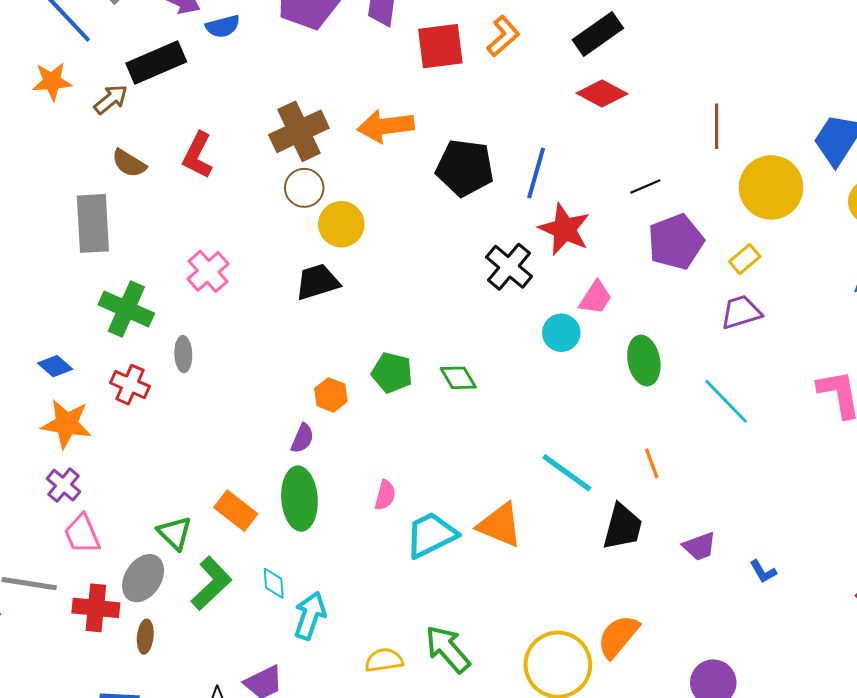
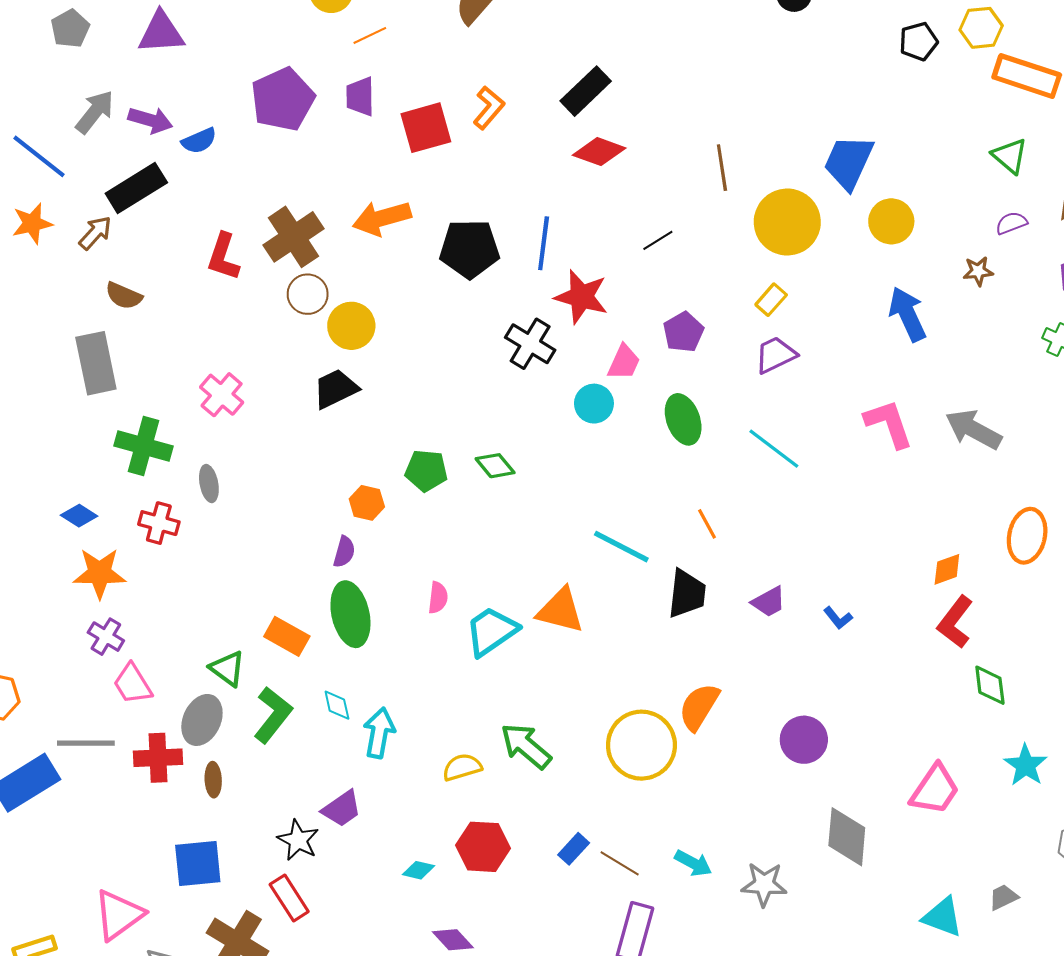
red L-shape: (198, 155) -> (223, 257), moved
purple pentagon: (676, 242) -> (683, 332), moved, size x0.7

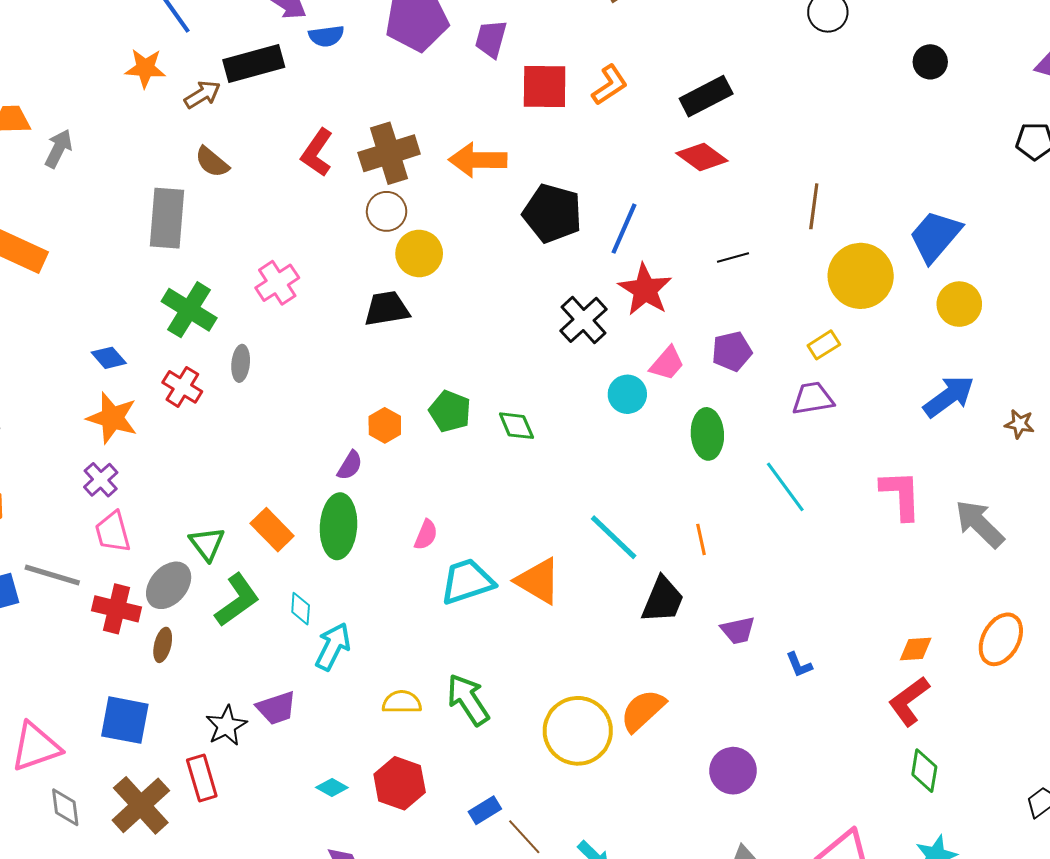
brown star: (978, 271) -> (1020, 424), moved
blue arrow: (907, 314) -> (949, 396), turned 62

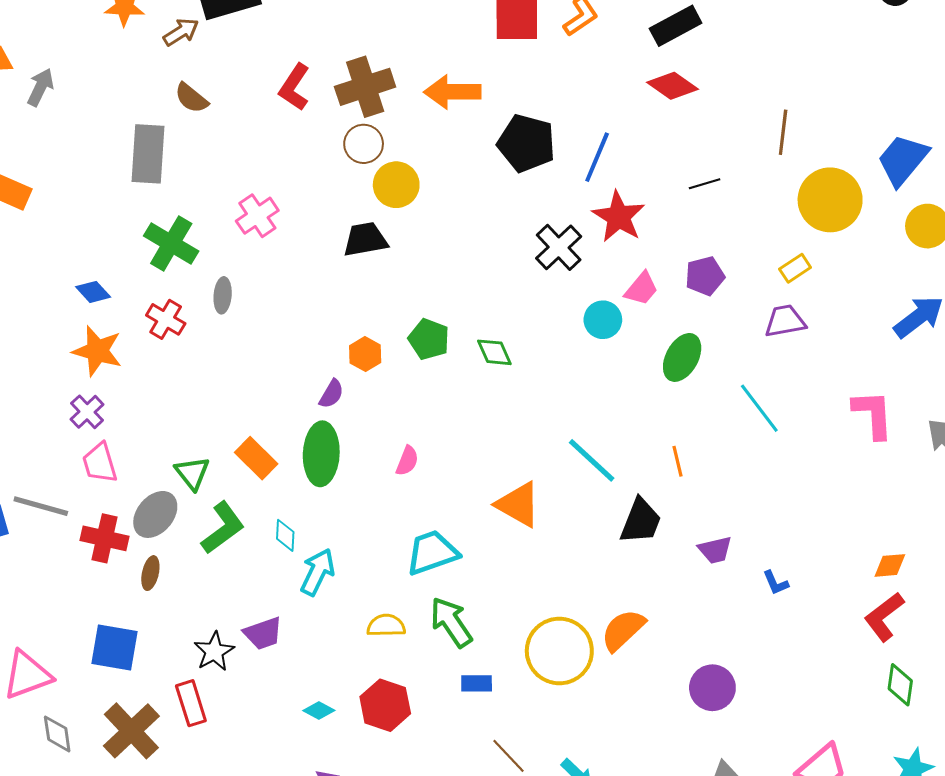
green ellipse: (707, 434) -> (682, 357), turned 33
cyan trapezoid: (467, 581) -> (432, 553), moved
blue rectangle: (485, 810) -> (477, 683), moved, turned 32

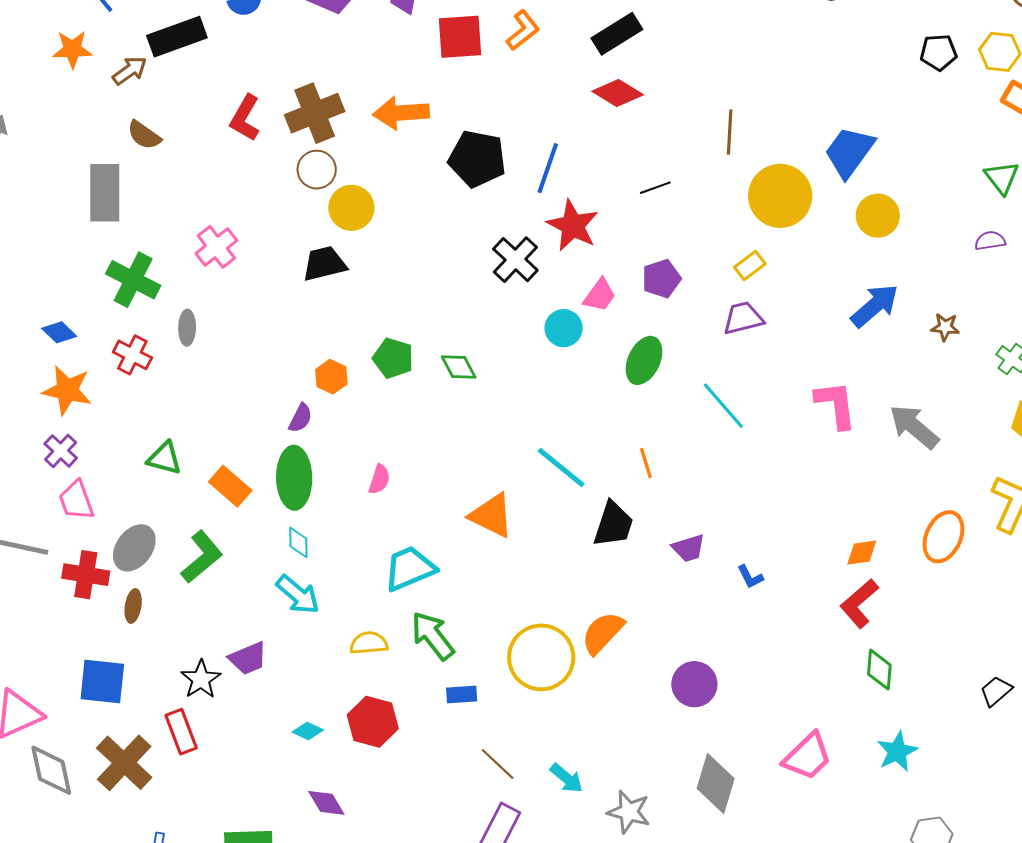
green triangle: (192, 473) -> (164, 458), moved, turned -33
cyan diamond: (285, 535) -> (298, 542), moved
cyan arrow: (317, 572) -> (298, 595), turned 108
gray diamond: (57, 734) -> (51, 770), size x1.4

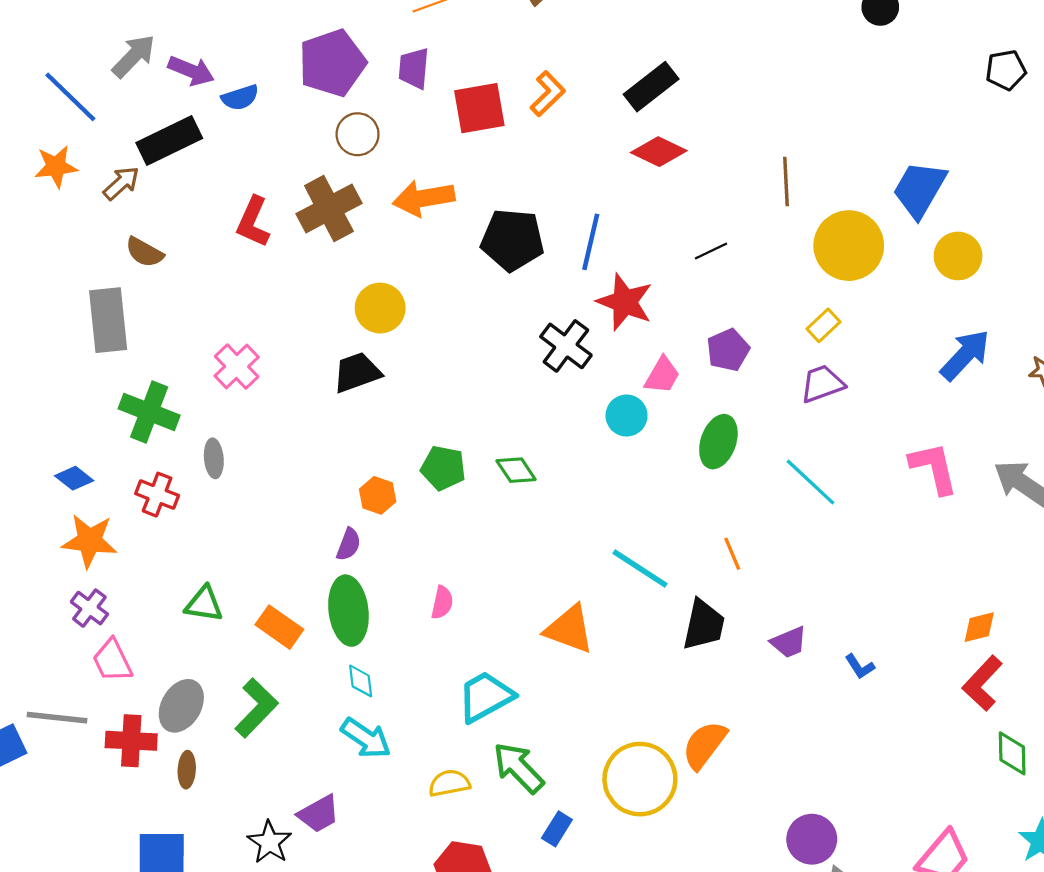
brown circle: (317, 170) -> (358, 134), moved
purple circle: (694, 684) -> (812, 839), moved
blue rectangle: (462, 695) -> (557, 829), turned -48

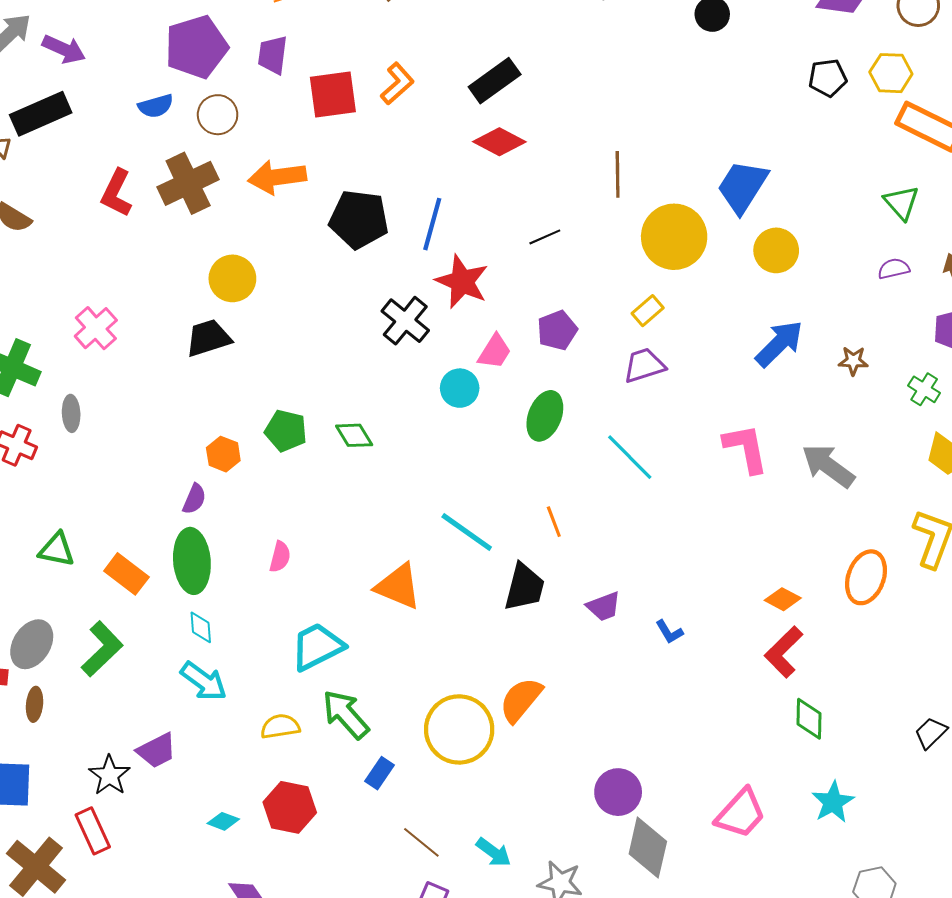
blue semicircle: (240, 97) -> (156, 106), moved
orange diamond: (979, 627) -> (783, 599), turned 40

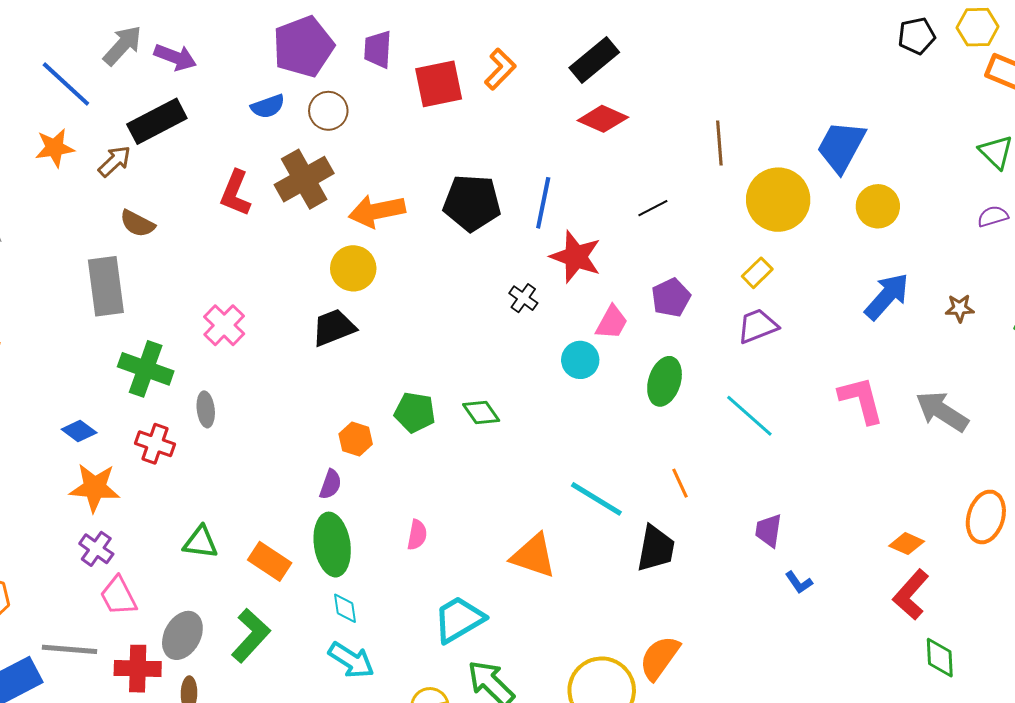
orange arrow: (277, 177) -> (377, 211), moved
black cross: (405, 321) -> (523, 298), size x0.6
purple trapezoid: (604, 607) -> (768, 530), moved, turned 123

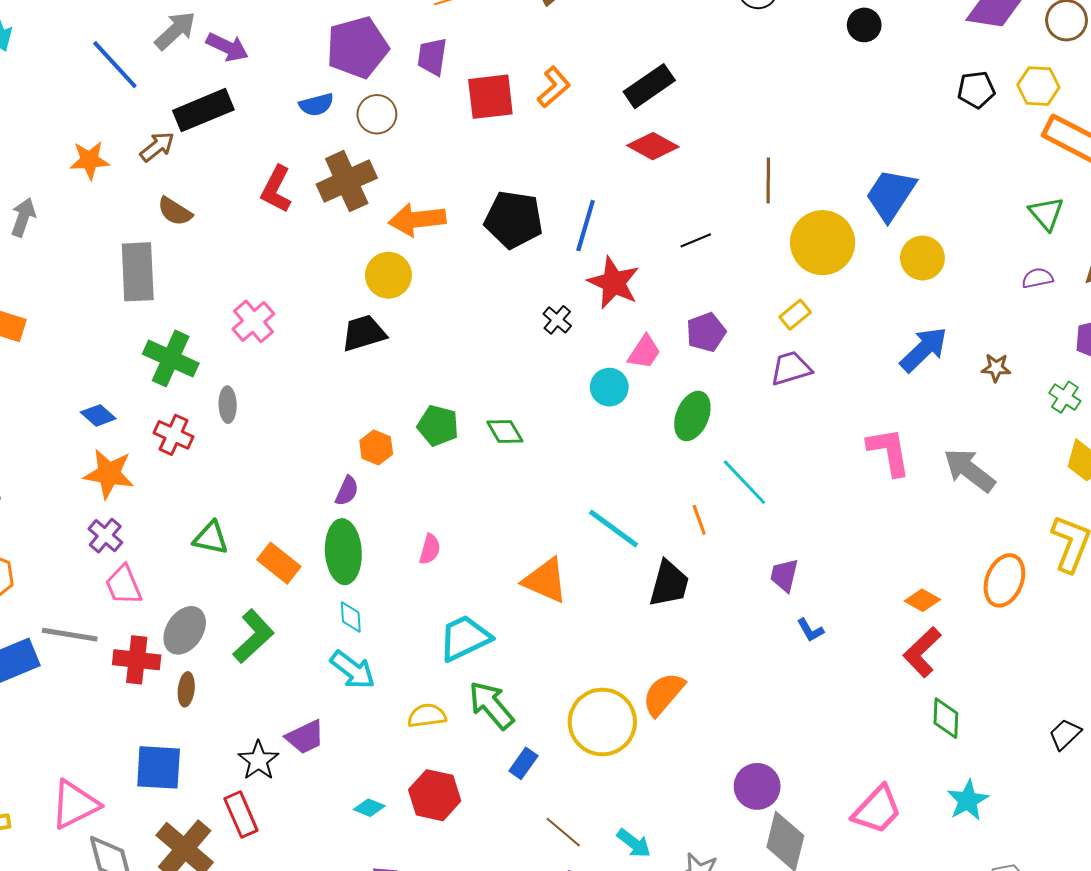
orange star: (55, 148) -> (90, 160), moved
cyan line: (749, 416) -> (744, 482), moved

